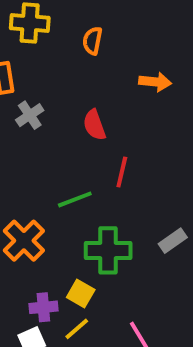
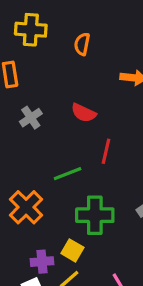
gray cross: (30, 115) -> (31, 118), moved
red semicircle: (94, 125) -> (84, 113), turned -45

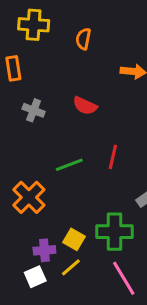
gray cross: (31, 118) -> (34, 110), turned -35
red line: (106, 151) -> (113, 157), moved
green cross: (95, 215) -> (114, 232), moved

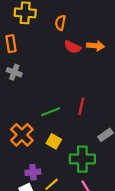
red semicircle: (85, 106) -> (72, 47), moved
gray cross: (34, 110) -> (14, 72), moved
yellow square: (74, 239) -> (54, 141), moved

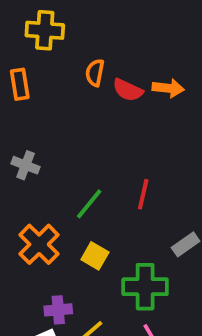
orange semicircle: (60, 23) -> (95, 73), moved
gray cross: (14, 72) -> (26, 165), moved
green line: (50, 112) -> (89, 204), turned -30

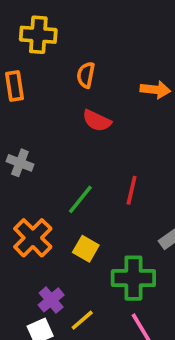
red semicircle: (128, 90) -> (97, 121), moved
purple cross: (58, 310) -> (51, 300), turned -35

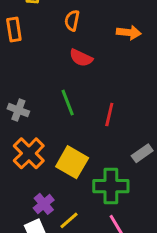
gray cross: (20, 163) -> (18, 110), moved
green line: (80, 199) -> (68, 103), moved, turned -60
yellow square: (86, 249) -> (72, 162), size x1.5

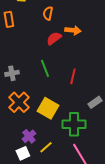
orange arrow: (129, 32) -> (73, 30), moved
red semicircle: (81, 58) -> (54, 38), turned 119
gray cross: (18, 110) -> (12, 73), turned -32

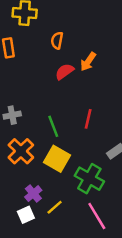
orange arrow: (73, 30) -> (88, 62), turned 119
green line: (45, 68) -> (53, 126), moved
green cross: (74, 124) -> (89, 179), turned 30

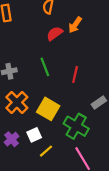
green line: (53, 126) -> (45, 67), moved
purple cross: (33, 194) -> (11, 139), moved
white square: (26, 215) -> (34, 135), moved

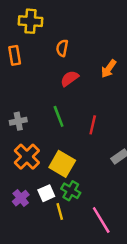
orange arrow: (75, 25) -> (109, 69), moved
green cross: (76, 126) -> (71, 191), moved, size x0.7
yellow line: (46, 151) -> (60, 211), turned -64

